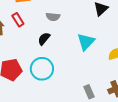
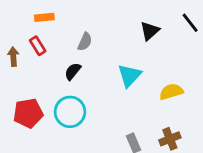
gray semicircle: (53, 17) -> (85, 42), turned -72

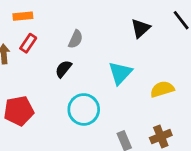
orange rectangle: (44, 17) -> (23, 16), moved
red rectangle: (38, 46) -> (28, 43), turned 66
cyan circle: (70, 112) -> (84, 109), moved

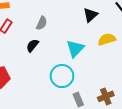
yellow semicircle: (162, 89) -> (107, 39), moved
cyan circle: (84, 109) -> (62, 76), moved

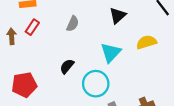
black triangle: (90, 15) -> (118, 16), moved
black semicircle: (32, 45) -> (67, 66), moved

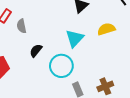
gray semicircle: (73, 24) -> (22, 26), moved, turned 144

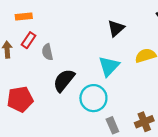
black semicircle: (36, 51) -> (64, 80), size x1.5

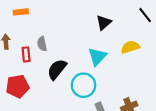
red rectangle: (28, 40) -> (26, 54), moved, turned -40

